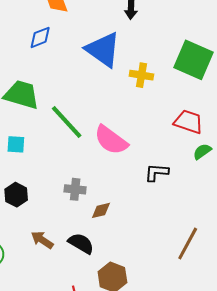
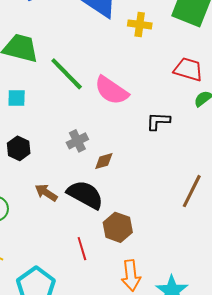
gray cross: (75, 189) -> (77, 141), turned -30
black semicircle: (81, 243) -> (85, 195), size x1.4

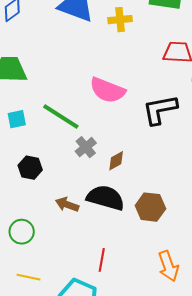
green line: (67, 74) -> (61, 116), moved
black L-shape: (158, 121) -> (160, 110), size x1.5
brown hexagon: (118, 227) -> (150, 207), moved
red line: (82, 249) -> (102, 260), moved, turned 40

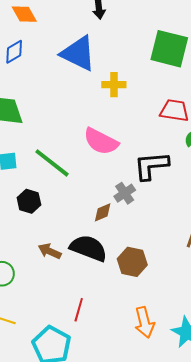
yellow cross: (120, 20) -> (114, 85), moved
gray cross: (86, 147) -> (125, 193), moved
black hexagon: (30, 168) -> (29, 201), moved

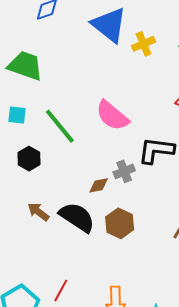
yellow cross: (114, 85) -> (144, 44), moved, turned -35
brown hexagon: (132, 262) -> (120, 223), moved
red line: (79, 310) -> (61, 291), moved

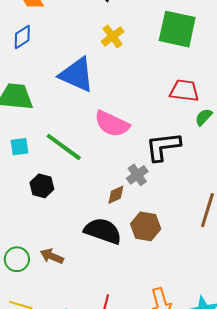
blue triangle: (109, 25) -> (77, 75), moved
yellow cross: (144, 44) -> (113, 36), moved
brown arrow: (38, 212) -> (52, 256), moved

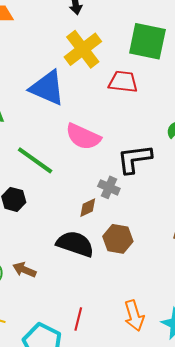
yellow cross: (113, 36) -> (83, 49), size x1.6
red trapezoid: (184, 91) -> (123, 82), moved
gray cross: (137, 175) -> (109, 187), turned -30

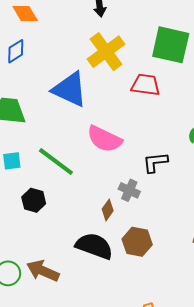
black L-shape: (134, 159) -> (155, 162), size x0.7
brown diamond: (88, 208) -> (108, 210), turned -30
brown arrow: (24, 270) -> (43, 271), size x1.4

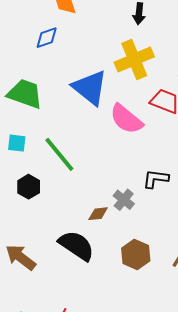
pink semicircle: (104, 139) -> (126, 119), moved
brown diamond: (108, 210) -> (98, 214), turned 35
brown hexagon: (137, 242) -> (136, 255), moved

